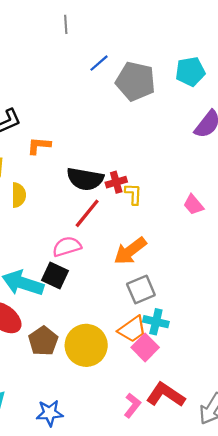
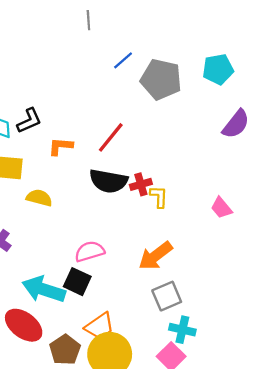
yellow semicircle: (19, 195) -> (39, 198), turned -75
red line: (87, 213) -> (111, 137), moved
orange trapezoid: (132, 329) -> (100, 326), moved

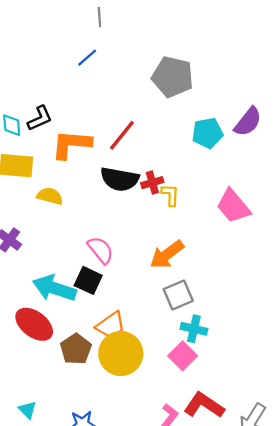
blue line: (123, 60) -> (87, 58), moved
cyan pentagon: (218, 69) -> (207, 133), moved
orange L-shape: (60, 146) -> (71, 144), size x1.6
pink trapezoid: (221, 208) -> (233, 206), size x1.6
pink semicircle: (90, 251) -> (101, 250), turned 68

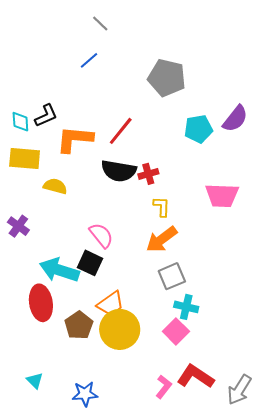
gray line: (99, 17) -> (100, 24), turned -42
yellow L-shape: (170, 195) -> (162, 207), moved
pink trapezoid: (233, 206) -> (222, 195), turned -48
red ellipse: (34, 324) -> (41, 303), turned 44

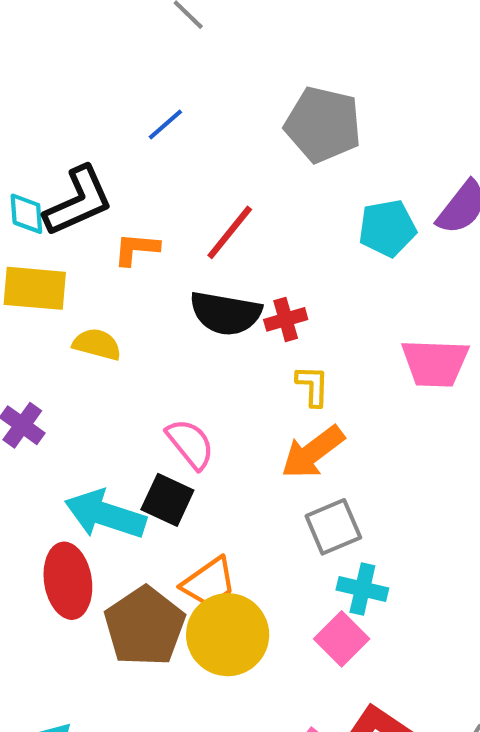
blue line: (89, 60) -> (165, 125), moved
black L-shape: (46, 116) -> (78, 201), size x1.5
orange L-shape: (75, 139) -> (136, 249), size x0.6
brown pentagon: (79, 325) -> (145, 626), size x1.4

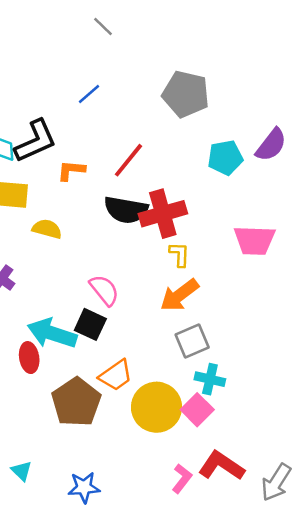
red cross: (286, 319) -> (163, 214), size x1.8
red ellipse: (68, 581) -> (29, 358), moved, size x0.7
yellow circle: (228, 635) -> (156, 407), moved

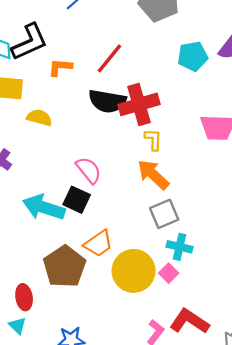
orange arrow: (179, 295) -> (153, 175), turned 80
red ellipse: (29, 358) -> (24, 297), moved
pink square: (197, 410) -> (169, 273), size x0.7

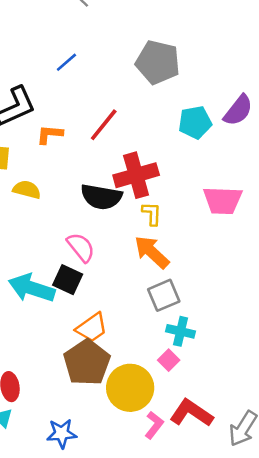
black semicircle: (107, 101) -> (101, 197), moved
brown pentagon: (65, 267) -> (87, 363), moved
yellow circle: (134, 271) -> (130, 388), moved

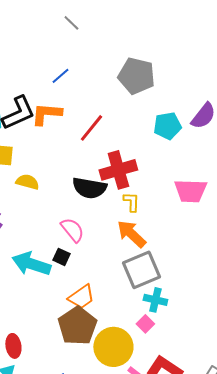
orange L-shape: (50, 134) -> (46, 114), moved, size x1.4
black square: (68, 280) -> (61, 257), size x0.7
gray square: (164, 295) -> (141, 270), size x1.4

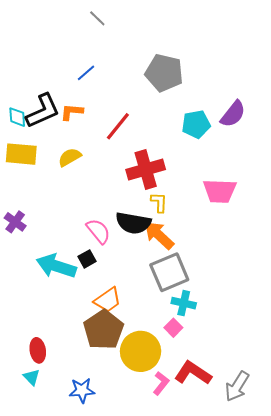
orange L-shape: (46, 114) -> (72, 112), size x0.7
yellow semicircle: (27, 182) -> (70, 157), moved, turned -45
black semicircle: (89, 188) -> (133, 223), moved
black square: (61, 257) -> (87, 259), turned 36

